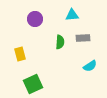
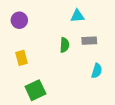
purple circle: (35, 19) -> (19, 20), moved
cyan semicircle: (90, 66) -> (97, 71), turned -40

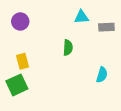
gray rectangle: (89, 41) -> (106, 27), moved
green square: (35, 90) -> (17, 85), moved

